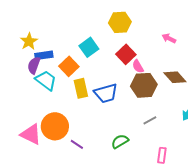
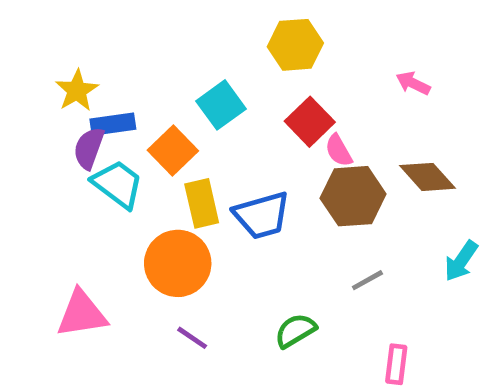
orange circle: (55, 126) -> (178, 263), moved
pink triangle: (31, 134) -> (82, 314), turned -35

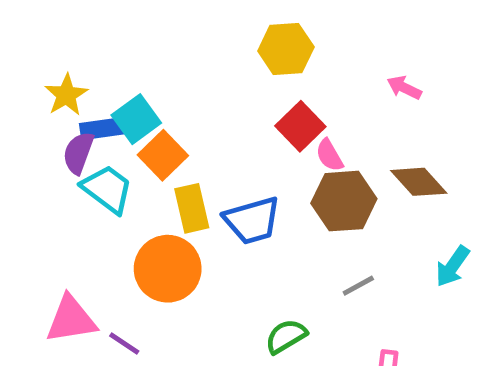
cyan square: (221, 105) -> (136, 119), moved
purple line: (192, 338) -> (124, 344), moved

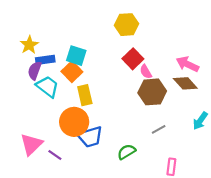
pink arrow: (404, 88) -> (187, 64), moved, size x1.5
cyan square: (136, 119) -> (76, 56), moved, turned -36
blue trapezoid: (252, 220) -> (90, 137), moved
pink triangle: (71, 319) -> (31, 144), turned -35

